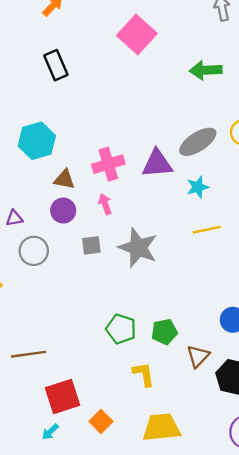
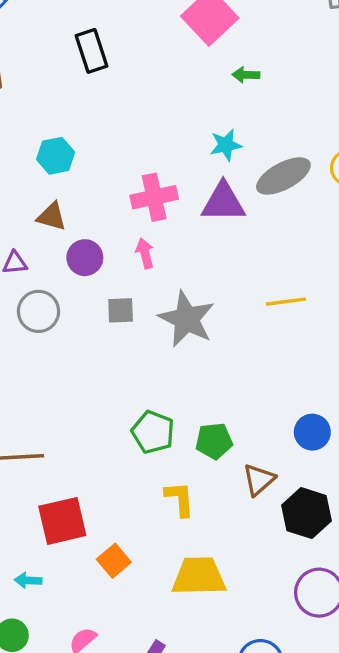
green arrow: (206, 70) -> (246, 75), moved, size x0.6
cyan hexagon: (37, 141) -> (56, 156), size x0.7
brown triangle: (64, 179) -> (52, 216), moved
cyan star: (198, 187) -> (226, 145), moved
cyan arrow: (50, 432) -> (28, 580), moved, turned 42

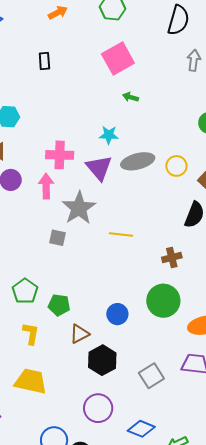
black rectangle: (91, 51) -> (44, 61), size x0.7
purple triangle: (223, 202) -> (99, 168), turned 36
pink arrow: (145, 253) -> (46, 186), size x1.4
gray square: (121, 310) -> (58, 238), moved
gray star: (187, 319) -> (79, 208), moved

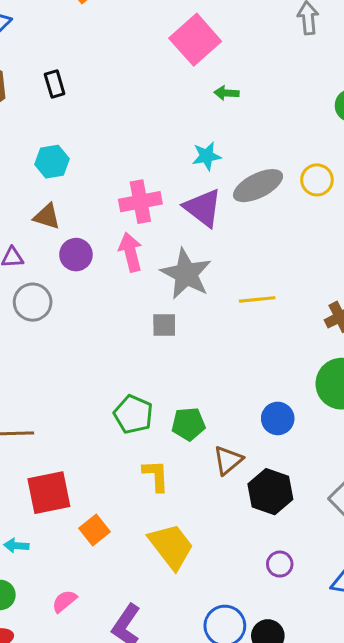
black rectangle: (44, 61) -> (55, 84), moved
yellow trapezoid: (31, 381) -> (171, 546), turned 52
purple circle: (98, 408) -> (280, 564), size x0.6

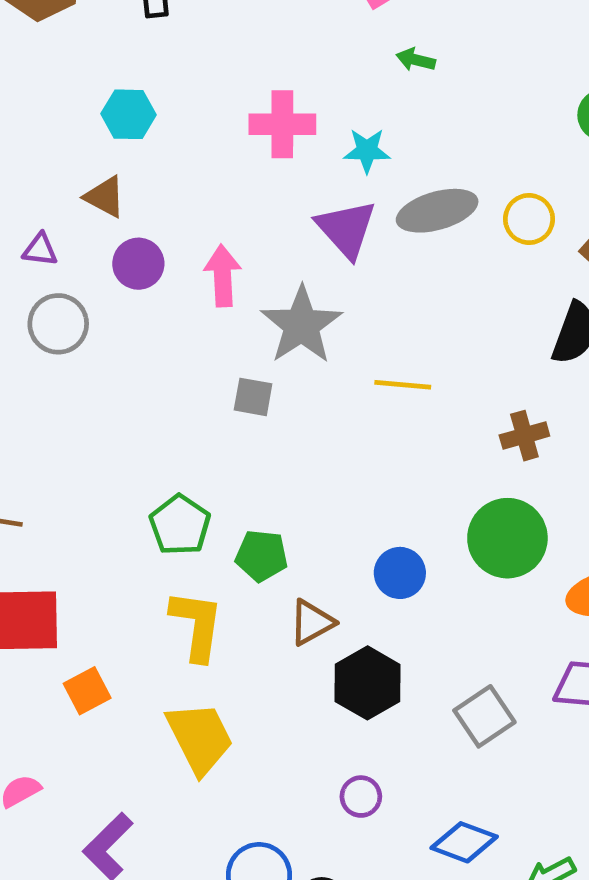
pink cross: (140, 202) -> (282, 124), moved
yellow L-shape: (156, 476) -> (197, 625), size x1.4

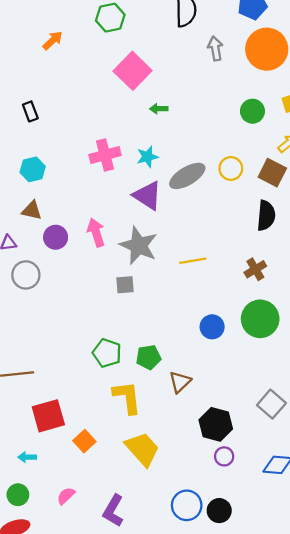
blue circle: (400, 573) -> (212, 327), moved
black hexagon: (367, 683) -> (216, 424), moved

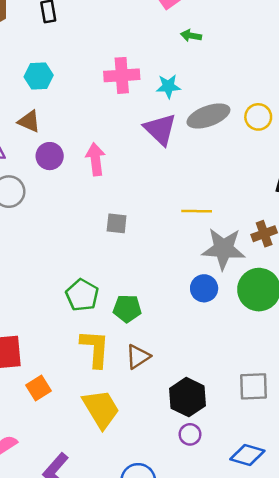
gray star: (139, 246) -> (223, 249), moved, turned -30
brown triangle: (180, 382) -> (138, 357), moved
gray square: (271, 404) -> (253, 386), turned 36

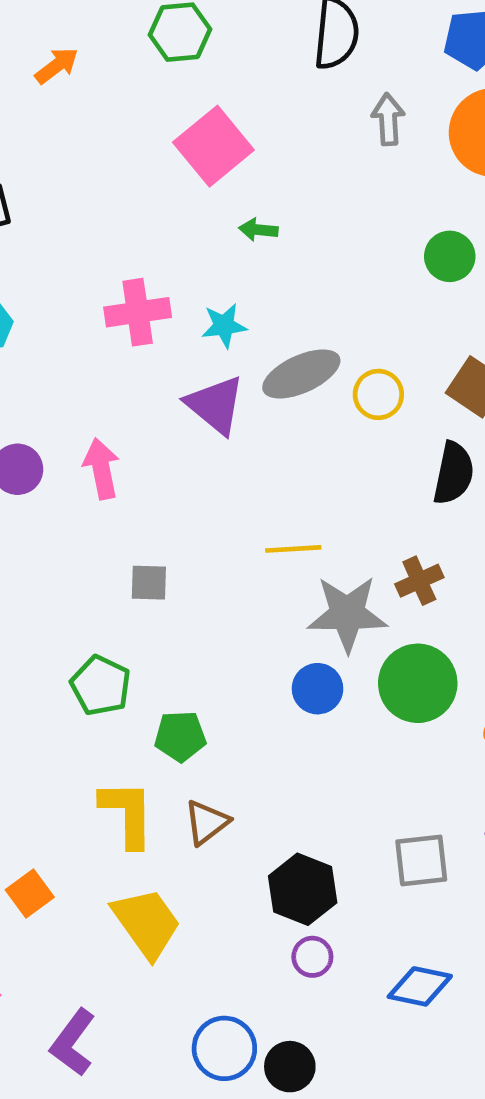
yellow circle: (258, 117) -> (378, 394), moved
green pentagon: (82, 295) -> (101, 686), moved

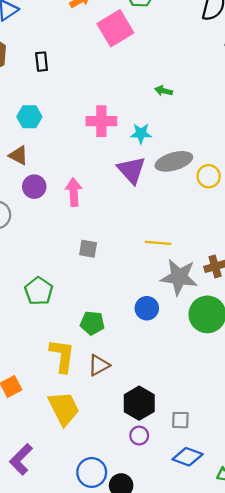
pink square: (213, 146) -> (115, 28), moved
green pentagon: (101, 686) -> (39, 291), moved
blue circle: (318, 689) -> (147, 308), moved
gray square: (421, 860) -> (180, 420), moved, size x0.7

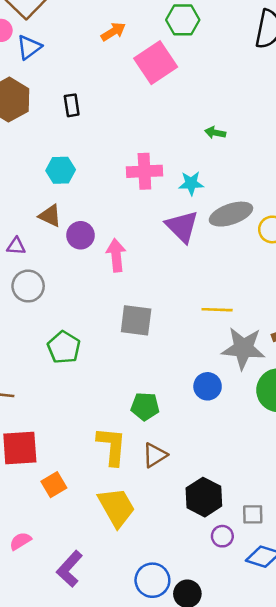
purple circle: (34, 187) -> (80, 235), moved
gray square: (88, 249) -> (136, 320), size x1.5
green pentagon: (39, 291) -> (64, 347), moved
purple circle: (139, 436) -> (222, 536), moved

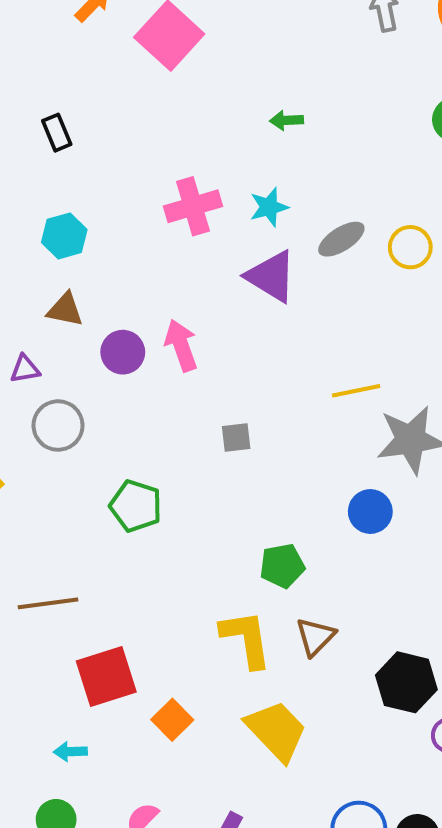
gray ellipse: (231, 214) -> (341, 239), size x0.7
purple circle: (80, 235) -> (123, 352), moved
gray square: (136, 320) -> (236, 437), size x0.6

